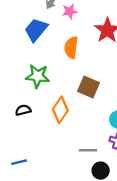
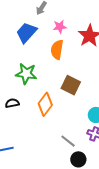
pink star: (70, 11) -> (60, 27), moved
gray line: (88, 150) -> (68, 141), turned 35

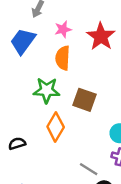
green star: (26, 74) -> (47, 90), moved
black semicircle: (12, 103) -> (17, 144), moved

